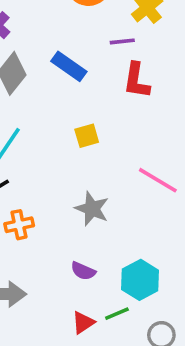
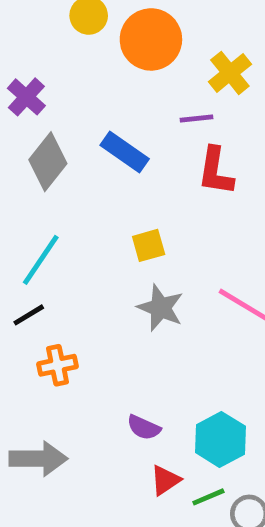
gray star: (92, 209) -> (161, 308), moved
green line: (117, 314) -> (208, 497), moved
red triangle: (83, 323) -> (165, 480), moved

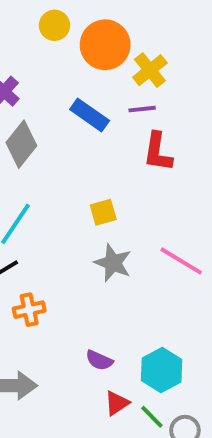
yellow cross: (230, 73) -> (150, 70), moved
blue rectangle: (125, 152) -> (90, 115), moved
green line: (208, 497) -> (152, 417), turned 68

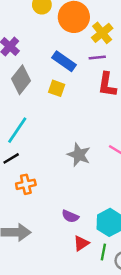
yellow square: (103, 212) -> (57, 88), moved, turned 35
green line: (152, 417) -> (103, 252), turned 56

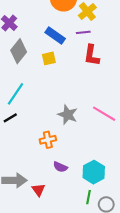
yellow square: (57, 88) -> (49, 58), turned -32
orange cross: (26, 184) -> (48, 140), moved
red triangle: (81, 243) -> (38, 190), moved, turned -32

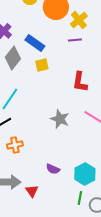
blue rectangle: (55, 35) -> (35, 43), moved
red L-shape: (92, 55) -> (80, 82), moved
orange cross: (48, 140) -> (15, 145), moved

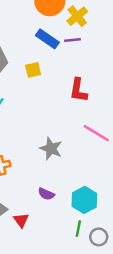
blue rectangle: (35, 43) -> (47, 39), moved
gray star: (60, 119) -> (51, 149), moved

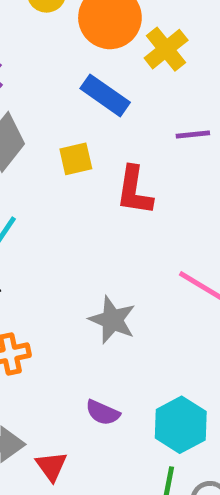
purple line: (72, 40) -> (193, 134), moved
red L-shape: (78, 90) -> (134, 191), moved

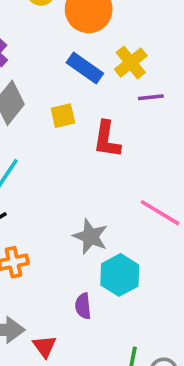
yellow cross: (166, 49) -> (131, 62), moved
purple semicircle: (103, 413) -> (83, 306), turned 60
cyan hexagon: (181, 425) -> (120, 275), moved

